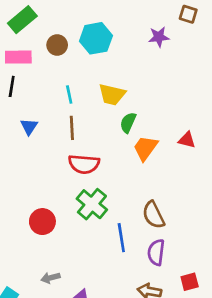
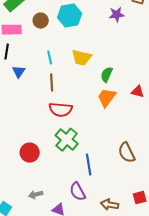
green semicircle: (128, 123) -> (107, 75), moved
blue triangle: (29, 127) -> (19, 72), moved
brown semicircle: (153, 215) -> (127, 153), moved
purple semicircle: (156, 252) -> (78, 192), moved, turned -36

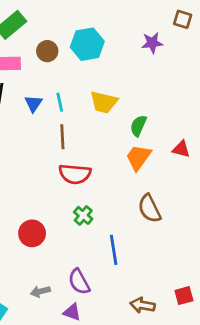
blue triangle: (19, 72) -> (33, 104), moved
green cross: (67, 140) -> (83, 215), size x0.6
brown semicircle: (127, 153) -> (149, 209), moved
purple semicircle: (78, 192) -> (79, 282), moved

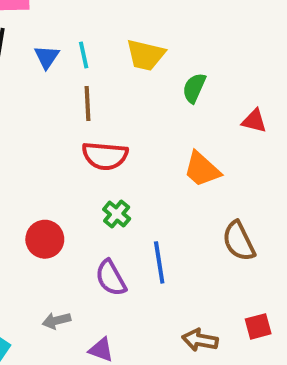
orange trapezoid: (138, 157) -> (202, 169), moved, turned -84
brown semicircle: (149, 209) -> (239, 241), moved
purple semicircle: (79, 282) -> (111, 278), moved

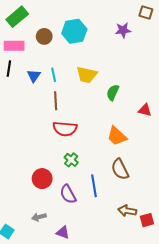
red circle: (45, 239) -> (42, 179), moved
brown semicircle: (239, 241) -> (120, 169), moved
brown arrow: (200, 340) -> (127, 211), moved

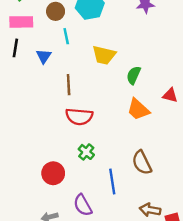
cyan line: (54, 75) -> (66, 36), moved
orange trapezoid: (117, 136) -> (138, 109), moved
purple semicircle: (68, 194) -> (83, 205), moved

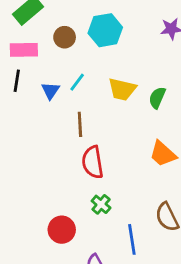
cyan line: (66, 36) -> (77, 82), moved, turned 49
green semicircle: (134, 75) -> (157, 98), moved
red semicircle: (79, 117) -> (93, 162), turned 76

